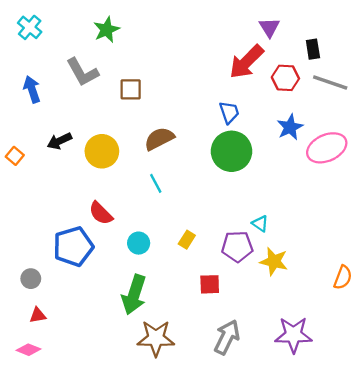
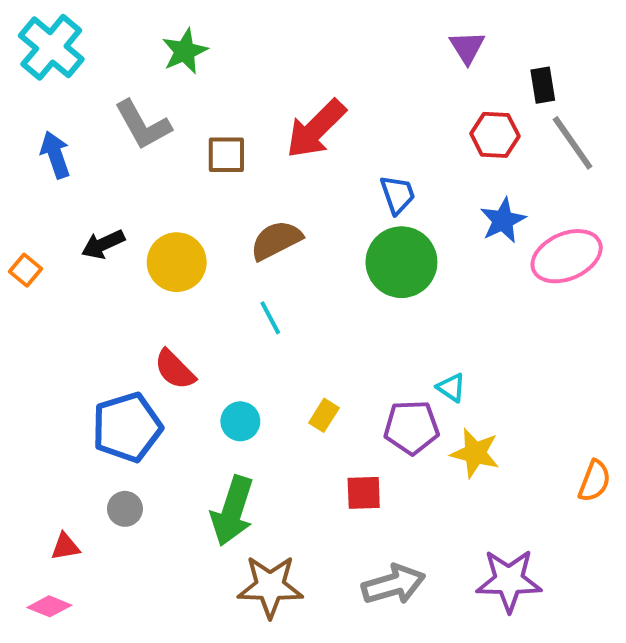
cyan cross: (30, 27) -> (51, 47), size x1.5
red arrow: (246, 62) -> (316, 129), moved
gray line: (330, 82) -> (573, 143), turned 36
gray circle: (31, 279) -> (125, 509), moved
gray arrow: (227, 337) -> (394, 584), turned 48

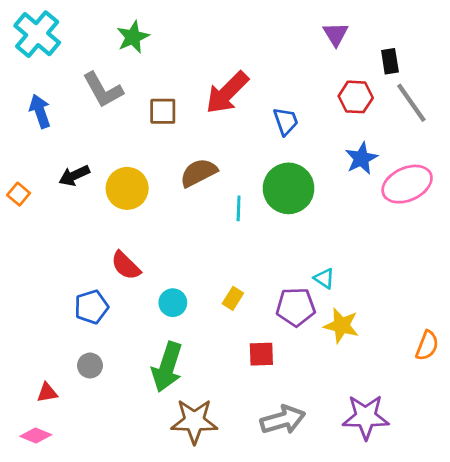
blue trapezoid: (398, 195) -> (286, 121), moved
cyan line: (270, 318) -> (239, 208), moved, turned 30
blue pentagon: (127, 427) -> (91, 307), size x0.7

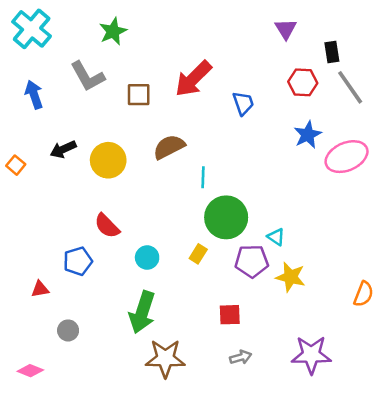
green circle: (289, 188) -> (226, 217), moved
red square: (261, 354) -> (230, 315), moved
gray circle: (90, 366) -> (68, 330), moved
red triangle: (47, 393) -> (40, 289), moved
gray arrow: (283, 420) -> (241, 357), size x0.6

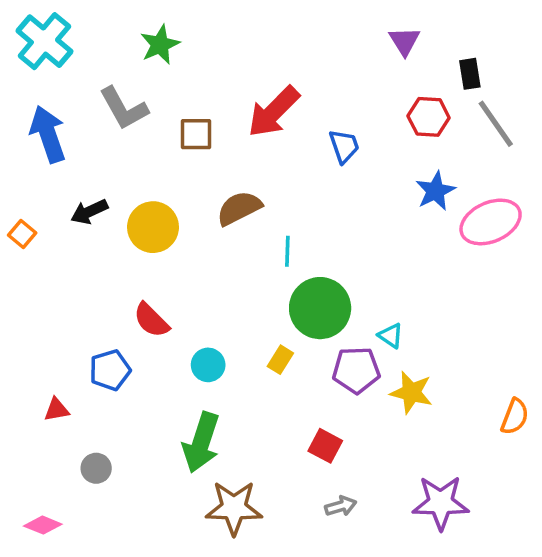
blue arrow: (34, 95) -> (48, 134), size x1.4
red square: (230, 315) -> (325, 446), turned 30

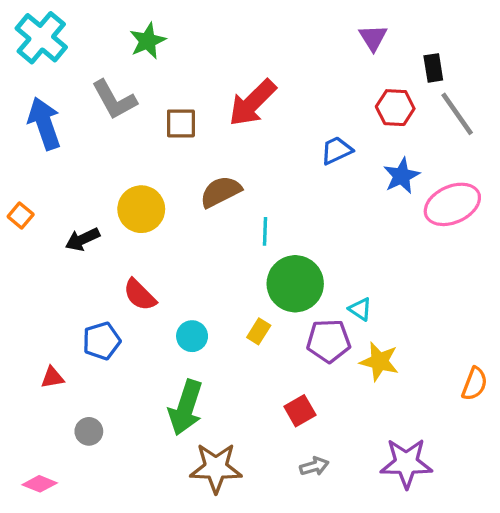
blue trapezoid: (344, 146) -> (336, 150), moved, turned -96
black arrow: (89, 212) -> (83, 239), moved
red square: (325, 446) -> (300, 411), turned 32

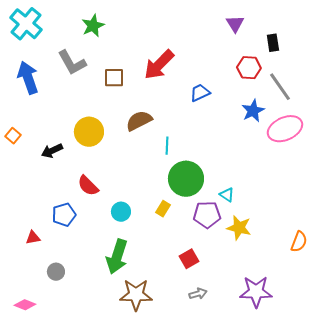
gray line: (457, 114) -> (280, 87), moved
blue trapezoid: (336, 150) -> (200, 93), moved

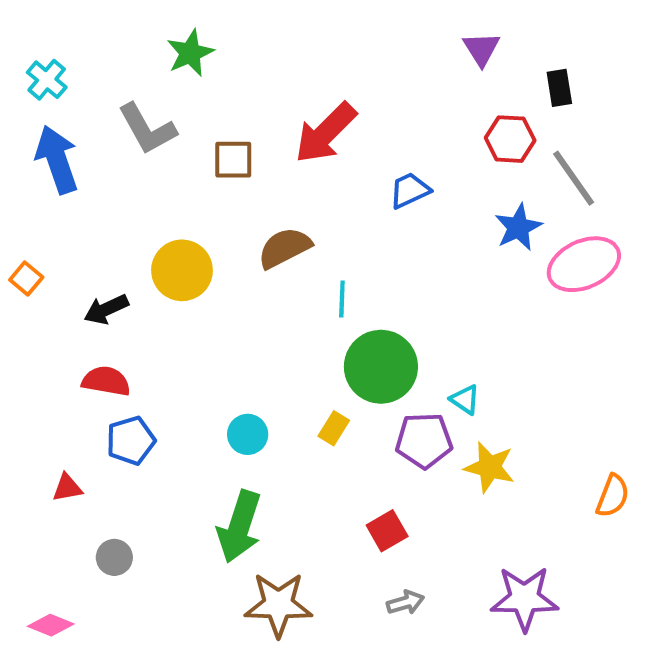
cyan cross: (26, 24) -> (47, 80), moved, size x0.6
red semicircle: (88, 186) -> (106, 381), moved, turned 145

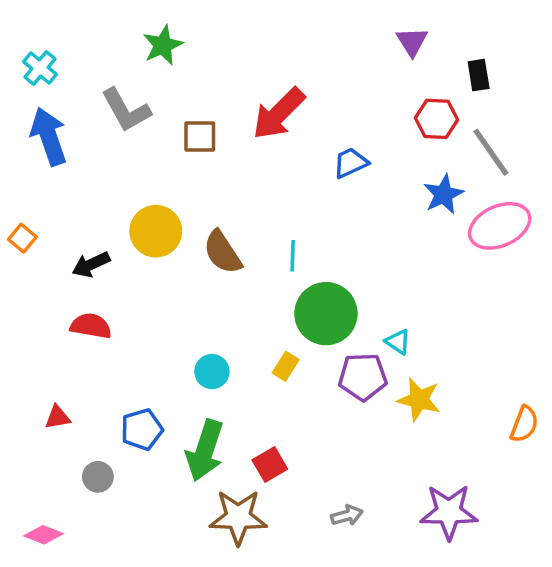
brown semicircle: (285, 248) -> (222, 252), moved, turned -96
blue pentagon: (131, 441) -> (142, 429), moved
red square: (387, 531) -> (270, 465), moved

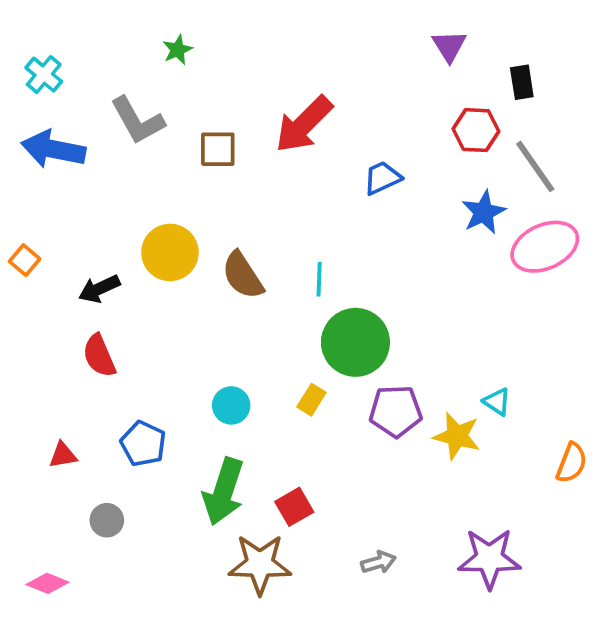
green star: (163, 45) -> (178, 50), size x0.7
blue arrow: (49, 136) -> (53, 149), turned -60
red semicircle: (91, 326) -> (99, 356), turned -123
cyan triangle: (398, 342) -> (497, 402), moved
blue pentagon: (142, 429) -> (143, 444), moved, turned -30

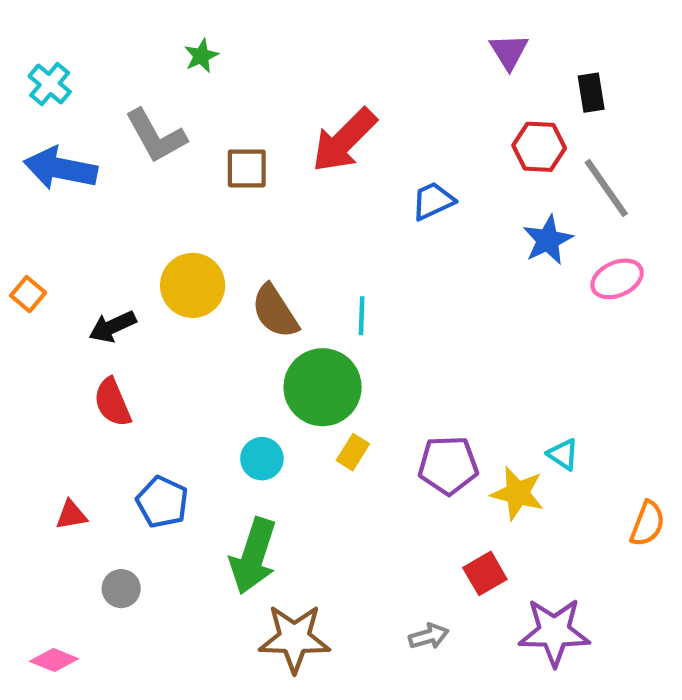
pink ellipse: (545, 247) -> (617, 279), size x0.7
green circle: (355, 342) -> (323, 387), moved
red square: (294, 507) -> (485, 573), moved

